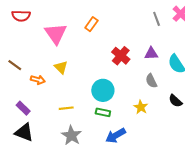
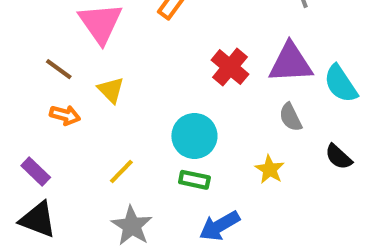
purple triangle: (151, 54) -> (291, 63), size x1.6
brown line: (15, 65) -> (59, 69), moved
yellow line: (66, 108) -> (121, 171), turned -40

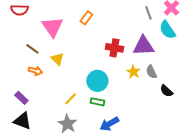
red cross: (230, 67) -> (114, 48), turned -30
cyan semicircle: (341, 84) -> (167, 30), moved
gray semicircle: (291, 117) -> (151, 72), moved
yellow star: (270, 169) -> (133, 72), moved
yellow line: (121, 171) -> (70, 99), moved

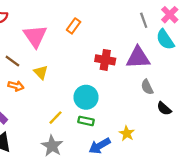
yellow star: (133, 72) -> (127, 133), moved

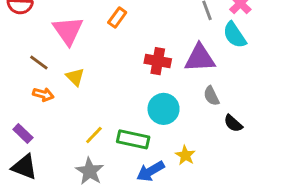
cyan circle: (86, 97) -> (164, 109), moved
green rectangle: (86, 121) -> (133, 139), size x1.5

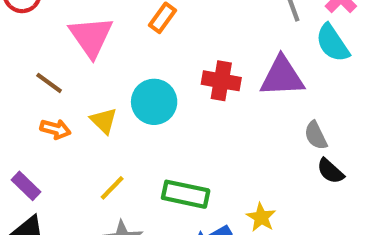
yellow triangle: (75, 77) -> (104, 121), moved
gray semicircle: (211, 96) -> (316, 135), moved
cyan circle: (164, 109) -> (154, 102), moved
yellow line: (94, 135) -> (112, 188), moved

